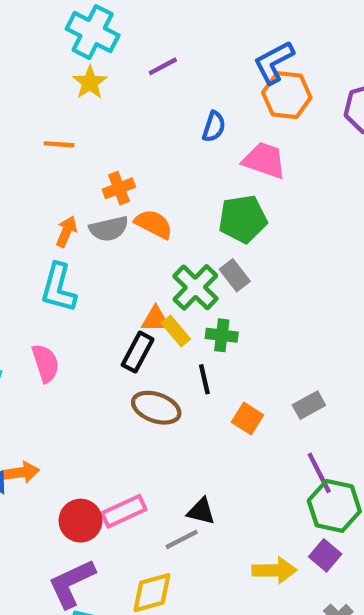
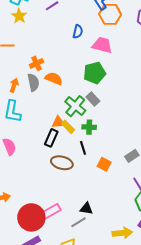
gray semicircle: (109, 229) -> (33, 82), turned -84
red circle: (80, 521) -> (31, 217), size x1.4

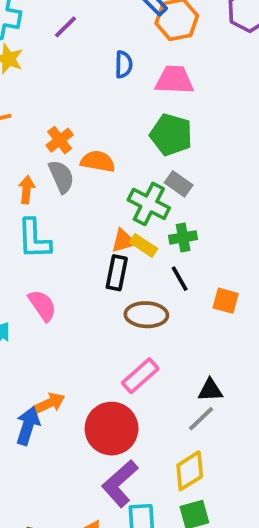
green pentagon: (94, 73) -> (171, 135), turned -30
pink rectangle: (51, 212) -> (140, 376), moved

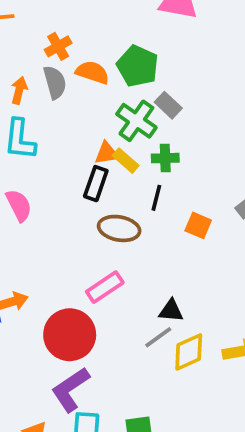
green pentagon: (171, 135) -> (138, 66), moved
black line: (180, 279) -> (156, 198), turned 36
yellow diamond: (190, 471) -> (189, 352), moved

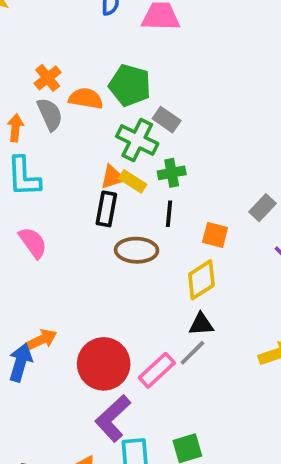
pink rectangle: (105, 287) -> (157, 370), moved
yellow diamond: (189, 352) -> (201, 280), moved

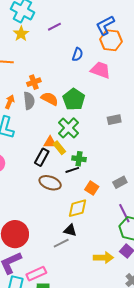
gray rectangle: (167, 120) -> (114, 120), moved, turned -64
green cross: (172, 173) -> (79, 159), moved
black line: (169, 214) -> (72, 170), turned 48
pink rectangle: (157, 370) -> (36, 274), moved

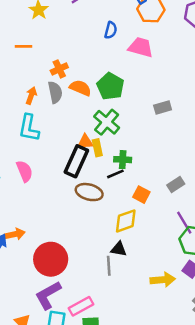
yellow rectangle: (59, 148) -> (97, 148), turned 32
black rectangle: (42, 157) -> (76, 161), size x1.4
gray line: (61, 243) -> (109, 266), turned -63

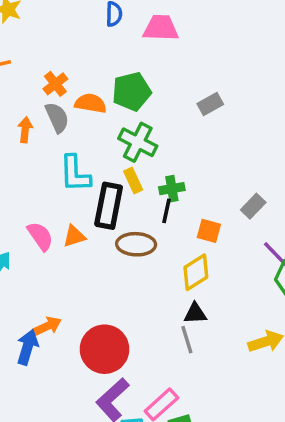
green pentagon: (110, 86) -> (132, 91), turned -30
cyan L-shape: (29, 128) -> (75, 174), moved
orange triangle: (85, 142) -> (74, 236), moved
black line: (115, 174) -> (167, 211), turned -42

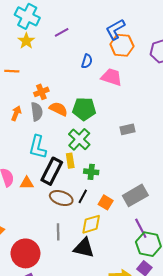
gray rectangle: (253, 206) -> (135, 195), size x1.6
black line: (167, 211) -> (83, 196), moved
black triangle: (195, 313) -> (84, 248), size x1.5
gray line: (187, 340) -> (58, 232), moved

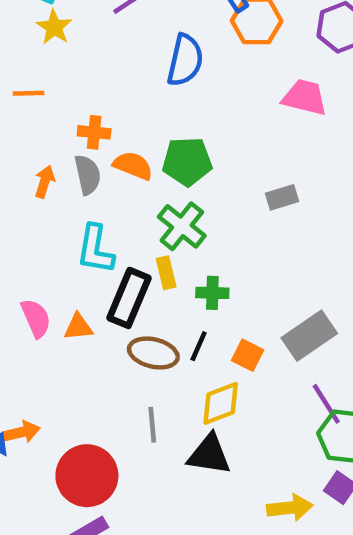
blue semicircle: (87, 61) -> (185, 60), size x1.6
pink trapezoid: (112, 77) -> (305, 97), moved
orange cross: (41, 92) -> (94, 132), turned 32

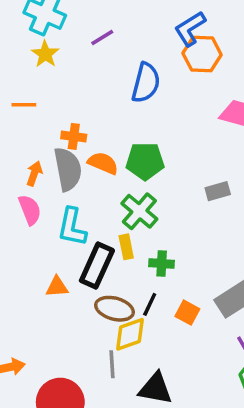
gray semicircle: (88, 175) -> (68, 169), size x1.4
pink semicircle: (36, 318) -> (30, 210), moved
yellow diamond: (221, 403) -> (130, 334), moved

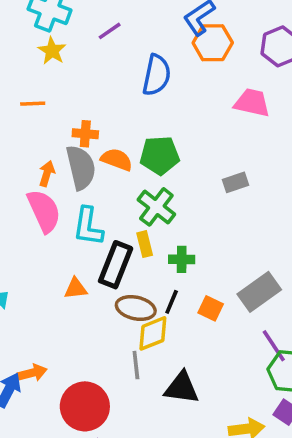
pink semicircle: (30, 210) -> (44, 211), size x1.4

